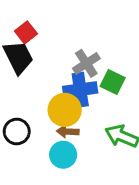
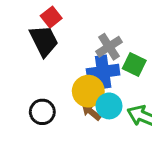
brown arrow: (68, 132) -> (91, 112), turned 36
cyan circle: (63, 155) -> (109, 106), moved

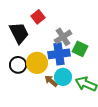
red square: (51, 17) -> (38, 17), moved
yellow circle: (88, 91) -> (37, 63), moved
black circle: (42, 112) -> (18, 65), moved

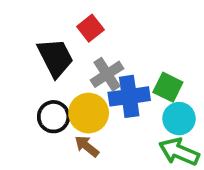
gray cross: (63, 37) -> (107, 74), moved
cyan circle: (63, 77) -> (179, 119), moved
brown arrow: (51, 81) -> (87, 146), moved

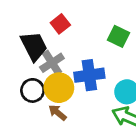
gray cross: (107, 74) -> (52, 63), moved
green square: (168, 87) -> (118, 36), moved

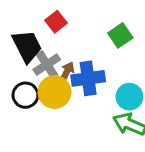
green square: (118, 36) -> (120, 35), turned 30
brown arrow: (57, 113) -> (67, 72), moved, turned 78

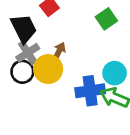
gray cross: (47, 65) -> (28, 53), moved
blue cross: (88, 78) -> (90, 91), moved

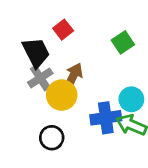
brown arrow: (59, 51) -> (73, 77), size x1.4
black circle: (22, 72) -> (52, 138), moved

